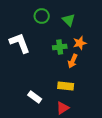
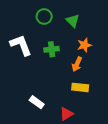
green cross: (60, 47) -> (52, 49), moved
yellow rectangle: (66, 86) -> (80, 87), moved

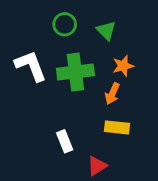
green cross: (52, 49) -> (75, 72), size x1.6
white rectangle: (37, 102) -> (65, 141), moved, turned 32

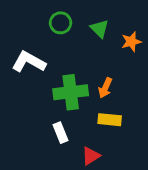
white L-shape: (31, 66) -> (29, 62), turned -40
orange star: (123, 66) -> (131, 42), moved
green cross: (75, 72) -> (71, 92), moved

